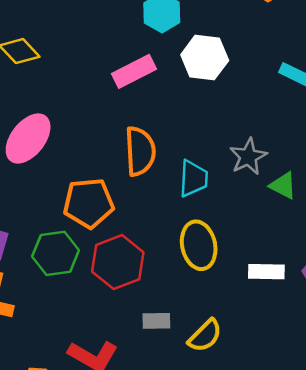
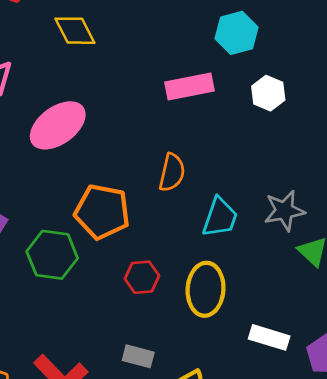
white hexagon: (205, 58) -> (268, 93), size x0.7
orange semicircle: (140, 151) -> (172, 172), size x0.7
red hexagon: (118, 262) -> (142, 277), moved, size x0.6

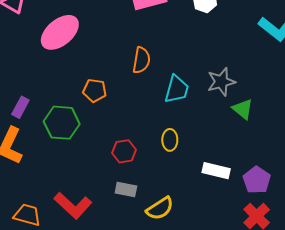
orange pentagon: (102, 212) -> (95, 91), size x0.6
red hexagon: (142, 277) -> (124, 151), moved
yellow ellipse: (206, 289) -> (170, 140), size x0.6

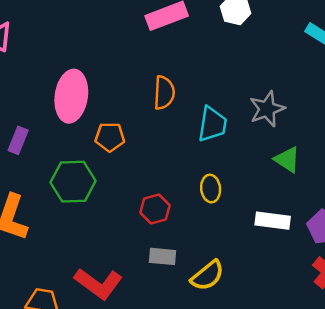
pink ellipse: (60, 32) -> (71, 96), moved, turned -36
purple rectangle: (20, 107) -> (18, 140), moved
green triangle: (243, 109) -> (287, 159), moved

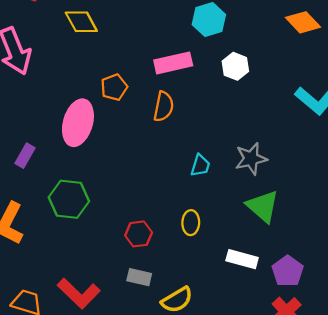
orange semicircle: (164, 93) -> (164, 106), moved
cyan trapezoid: (212, 124) -> (200, 166), size x0.7
orange pentagon: (110, 137) -> (114, 87), moved, turned -30
green triangle: (287, 159) -> (263, 206), size x1.4

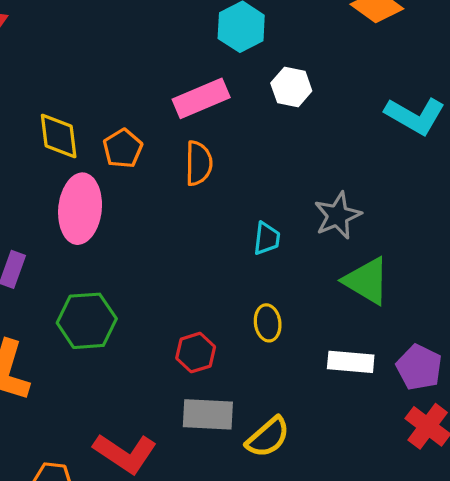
yellow diamond: (81, 22) -> (59, 136), moved, turned 32
gray rectangle: (139, 277) -> (208, 414), size x1.4

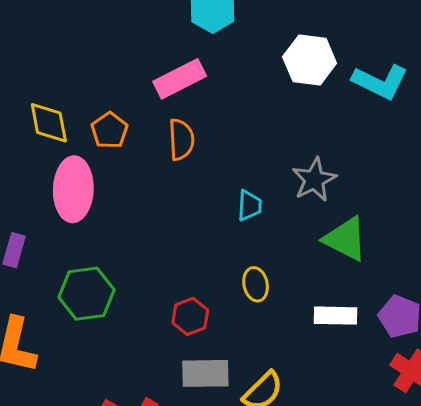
white hexagon: (291, 87) -> (310, 60), moved, size x1.4

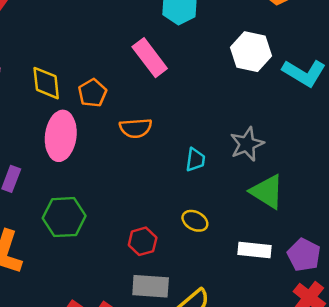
pink rectangle: (180, 79) -> (150, 58), turned 75
orange semicircle: (181, 140) -> (136, 128), moved, turned 84
yellow ellipse: (256, 284) -> (195, 221), turned -55

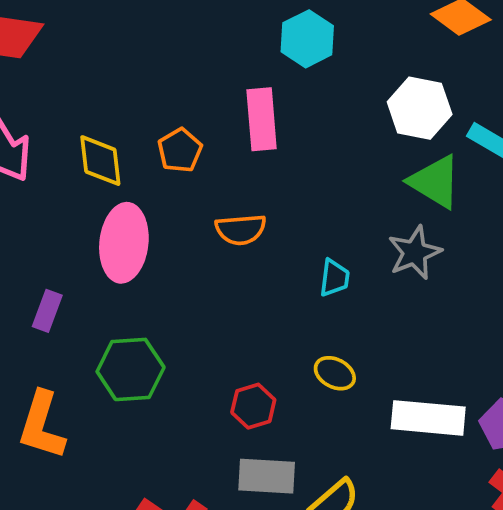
pink rectangle: (150, 58) -> (262, 119), turned 33
orange pentagon: (92, 93) -> (180, 150), moved
green triangle: (267, 192) -> (435, 182), moved
white rectangle: (254, 250) -> (428, 418), size x1.4

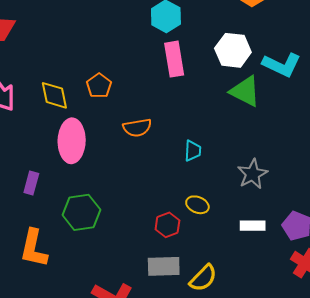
pink rectangle: (262, 119) -> (174, 59), moved
gray star: (415, 253) -> (253, 174), moved
red hexagon: (253, 406) -> (167, 225), moved
white rectangle: (428, 418) -> (253, 226), size x0.6

